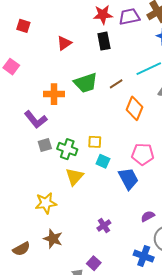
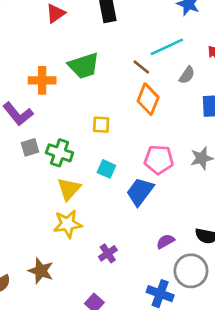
brown line: (116, 84) -> (141, 67), moved, turned 72
yellow square: (95, 142) -> (101, 125), moved
blue trapezoid: (128, 179) -> (140, 192), turned -115
yellow star: (46, 203) -> (68, 224), moved

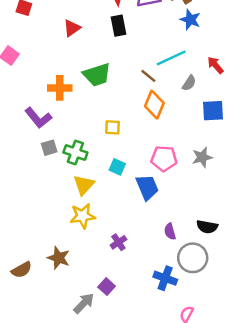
blue trapezoid: (140, 192) -> (147, 187), turned 120
purple semicircle: (165, 241) -> (170, 232), turned -77

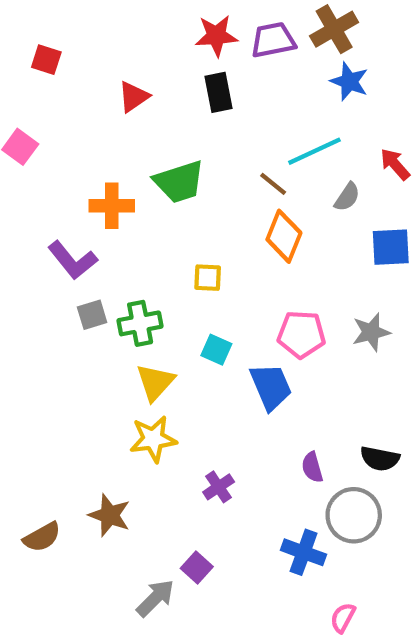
green cross: (75, 153) -> (140, 323), turned -30

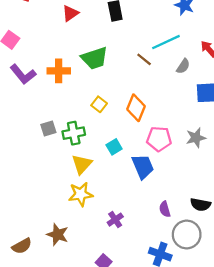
orange diamond: (284, 236) -> (136, 108), moved
purple L-shape: (72, 260) -> (23, 74), moved
yellow square: (208, 278) -> (99, 104), moved, turned 35
cyan square: (216, 350) -> (114, 147), turned 35

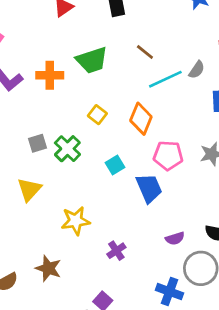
cyan line: (166, 42) -> (165, 79), moved
brown line: (144, 59) -> (145, 52), moved
green cross: (74, 133) -> (67, 149), turned -35
yellow triangle: (82, 164) -> (29, 189), moved
purple semicircle: (165, 209) -> (175, 238), turned -91

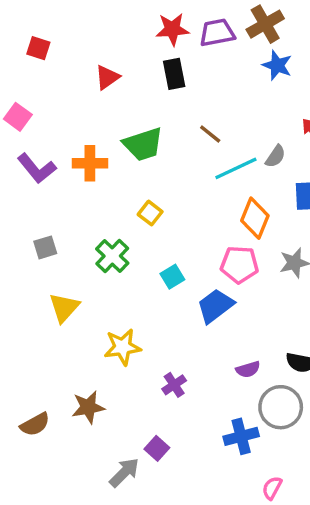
orange diamond: (141, 119) -> (255, 218), moved
gray square: (37, 143) -> (45, 247), moved
blue trapezoid: (149, 188) -> (215, 306), turned -104
brown star: (48, 268) -> (88, 407), turned -30
blue cross: (169, 292) -> (241, 436), turned -35

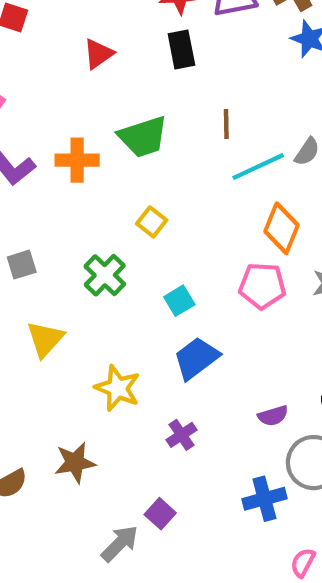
brown line: (210, 134) -> (226, 124), turned 50
blue trapezoid: (215, 306) -> (196, 358), moved
yellow star: (123, 347) -> (118, 388), turned 30

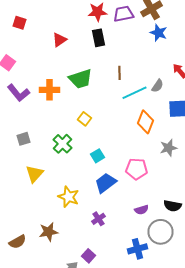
pink pentagon: (262, 286) -> (136, 169), moved

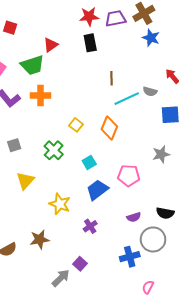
green trapezoid: (80, 79) -> (32, 65), moved
gray semicircle: (158, 86) -> (150, 91), turned 72
orange diamond: (146, 122) -> (109, 128), moved

